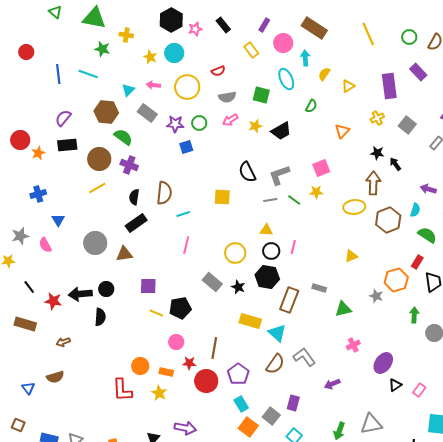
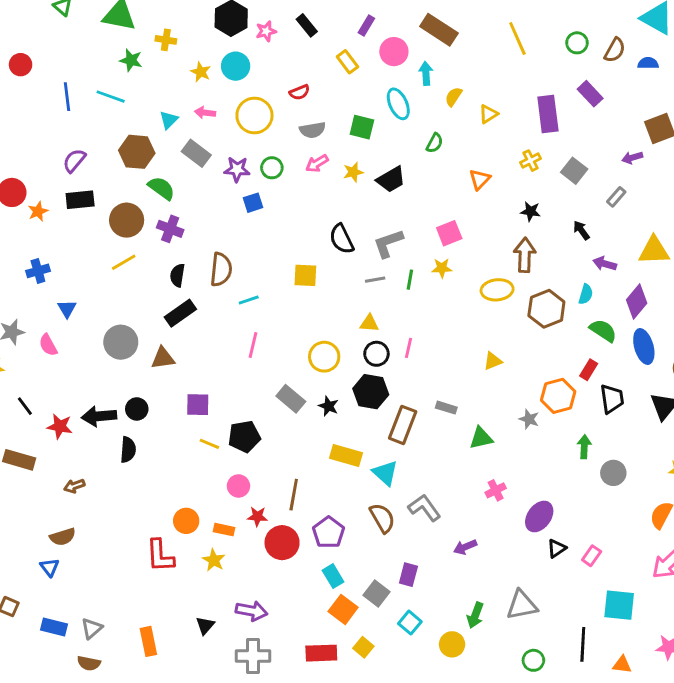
black arrow: (395, 164) -> (581, 230), moved
green line: (294, 200) -> (410, 280), turned 64
brown semicircle: (275, 364) -> (382, 518), turned -65
blue triangle: (28, 388) -> (50, 567), moved

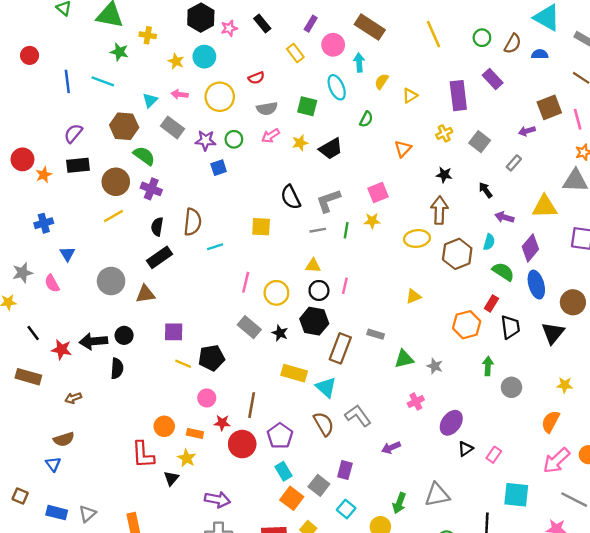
pink line: (253, 345) -> (246, 282), moved
gray star: (529, 419) -> (435, 366), moved
black triangle: (205, 625) -> (171, 478), moved

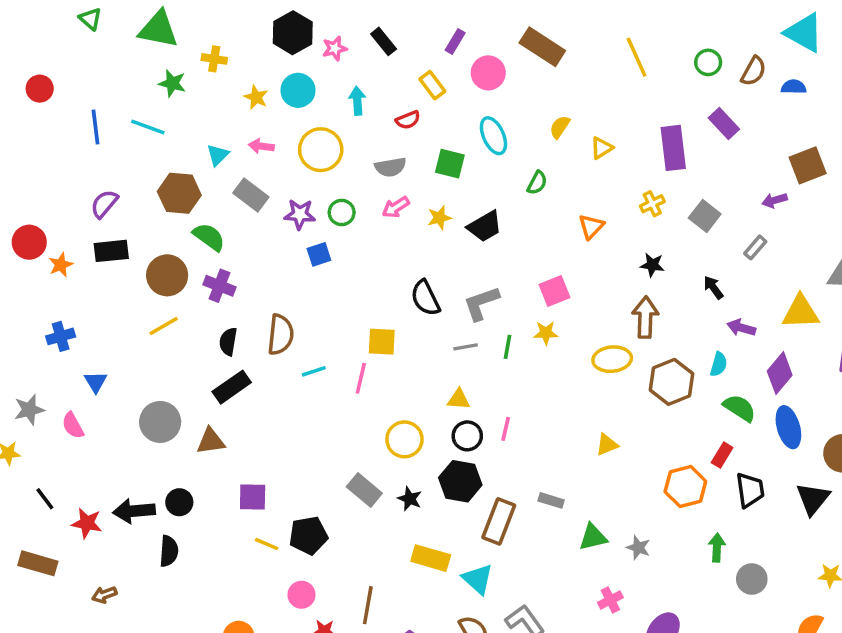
cyan arrow: (359, 62) -> (357, 101), moved
red semicircle: (256, 78) -> (408, 120), moved
pink line: (246, 282) -> (361, 378), moved

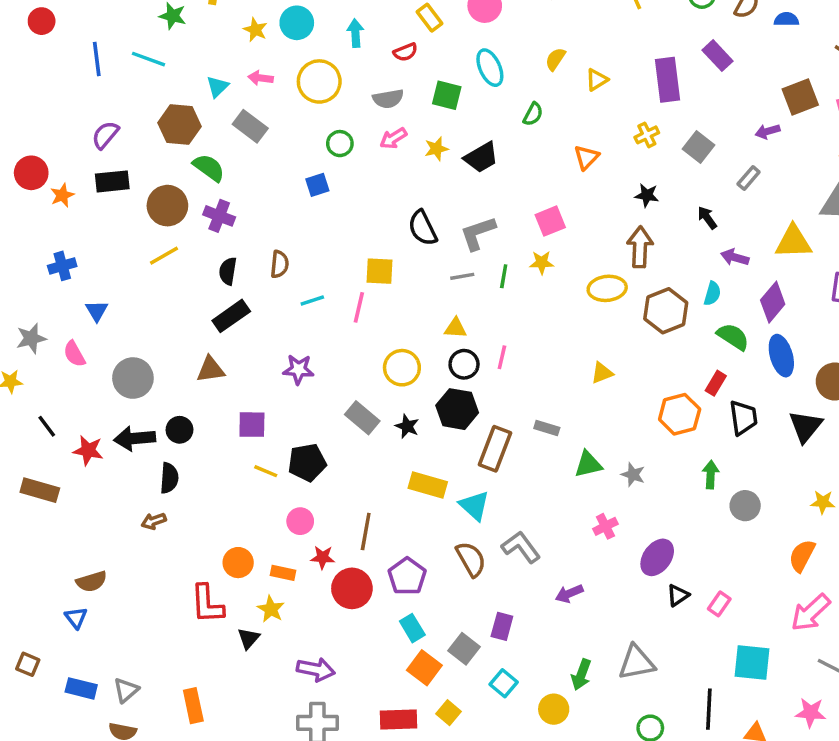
purple star: (300, 214) -> (298, 369), moved
brown semicircle: (281, 335) -> (280, 264), size x0.7
gray circle: (160, 422) -> (133, 378), moved
brown arrow: (104, 595) -> (154, 521), moved

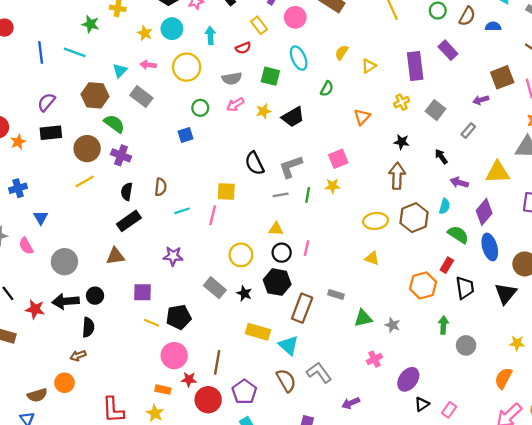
yellow ellipse: (607, 288) -> (376, 221), moved
yellow triangle: (602, 373) -> (372, 258), turned 42
pink circle: (300, 521) -> (174, 356), size x1.5
orange circle: (238, 563) -> (64, 383), moved

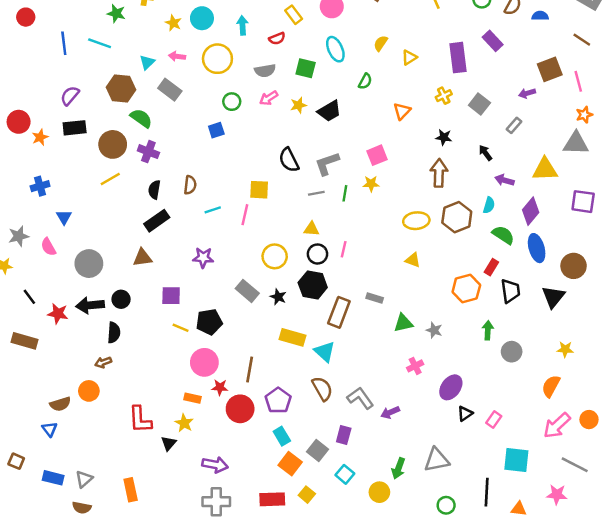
gray L-shape: (319, 373) -> (360, 398), moved

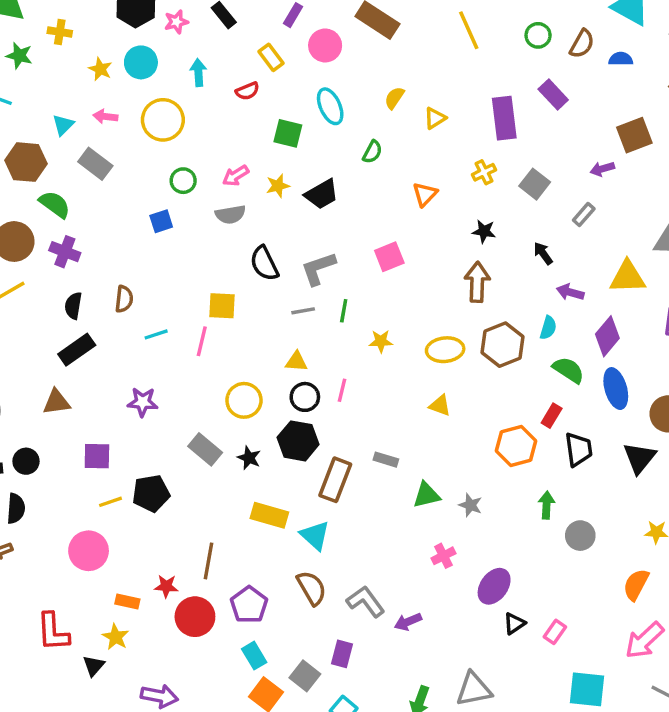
gray semicircle: (265, 71) -> (230, 214), moved
yellow star: (371, 184) -> (381, 341), moved
yellow line: (181, 328) -> (110, 502), turned -42
pink circle: (204, 362) -> (89, 551), moved

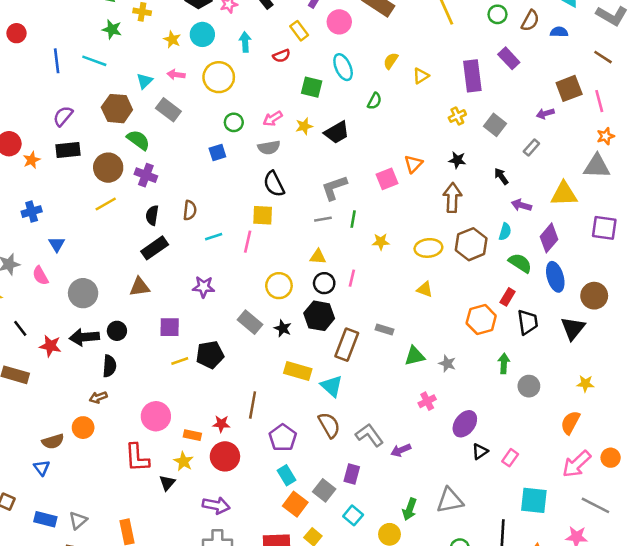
orange triangle: (425, 194) -> (413, 164), moved
black semicircle: (264, 263) -> (274, 184), moved
pink circle: (89, 551) -> (156, 416), moved
red circle: (195, 617) -> (225, 456), moved

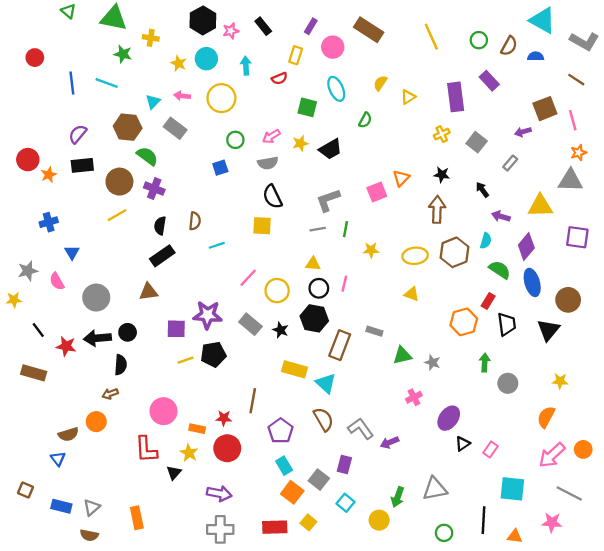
yellow rectangle: (299, 31) -> (296, 55), turned 54
pink line: (248, 242) -> (248, 278), moved, turned 30
purple star: (204, 287) -> (208, 315), moved, size x1.4

